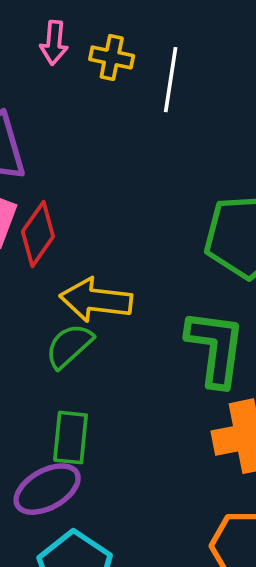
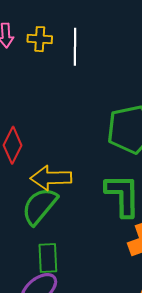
green semicircle: (69, 346) -> (40, 206), size x1.4

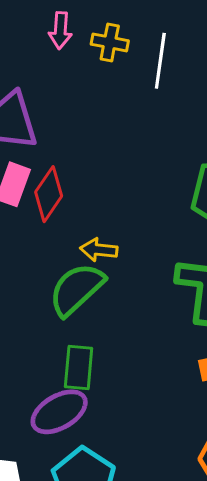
yellow arrow: (51, 178) -> (99, 250), size x0.6

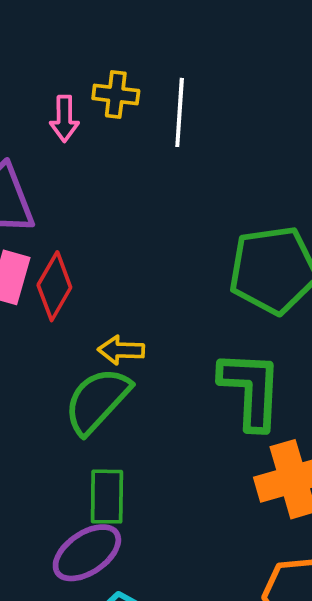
pink arrow: (60, 30) -> (64, 119), moved

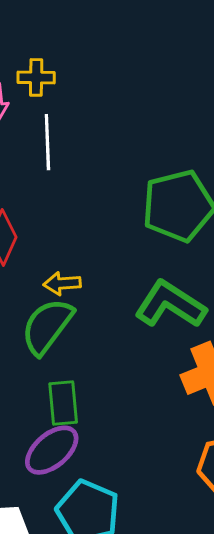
white line: (180, 112) -> (47, 142), moved
green L-shape: (251, 390) -> (170, 304), turned -54

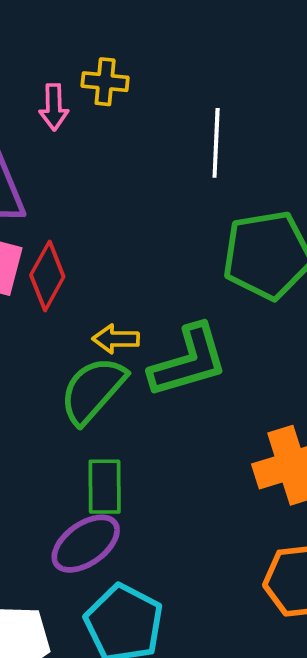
white line: (47, 142) -> (216, 143), moved
green L-shape: (170, 304) -> (188, 361), moved, turned 126

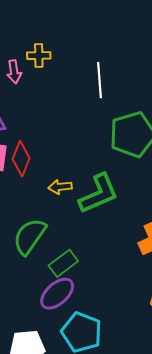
green semicircle: (93, 390) -> (30, 236), moved
green rectangle: (105, 487) -> (63, 263), turned 60

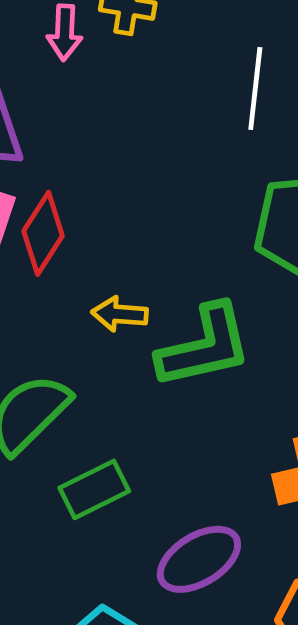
purple ellipse: (57, 294) -> (199, 559), moved

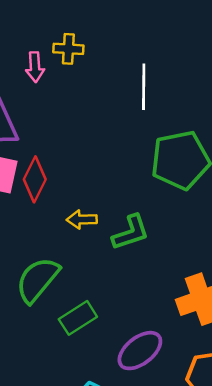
green L-shape: (205, 346) -> (131, 232), size x0.7

